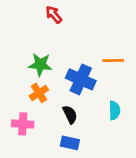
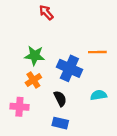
cyan semicircle: (114, 110) -> (99, 95), turned -98

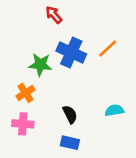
orange line: (97, 52) -> (108, 48), moved, turned -42
blue cross: (69, 68) -> (71, 52), moved
orange cross: (33, 80) -> (25, 93), moved

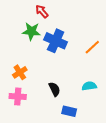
orange line: (108, 48) -> (92, 47), moved
green star: (40, 65) -> (31, 31), moved
blue rectangle: (70, 143) -> (69, 111), moved

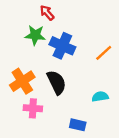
orange cross: (20, 72) -> (22, 81), size x1.5
black semicircle: (55, 89) -> (56, 82), moved, size x1.5
pink cross: (18, 97) -> (33, 108), moved

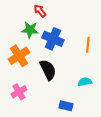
orange line: (104, 53) -> (88, 45), turned -42
orange cross: (22, 81) -> (19, 56), moved
pink cross: (33, 108) -> (19, 92), moved, turned -35

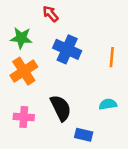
green star: (30, 30) -> (21, 38), moved
black semicircle: (48, 70) -> (61, 108), moved
pink cross: (19, 92) -> (24, 117), turned 35

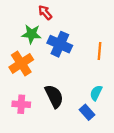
green star: (21, 38) -> (31, 34), moved
cyan semicircle: (108, 104) -> (96, 93), turned -56
blue rectangle: (84, 135) -> (87, 112), moved, turned 35

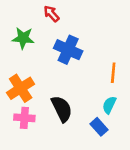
green star: (31, 34) -> (23, 38), moved
orange line: (99, 51) -> (113, 73), moved
orange cross: (21, 63) -> (21, 88), moved

